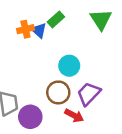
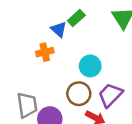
orange cross: (25, 29) -> (45, 52), moved

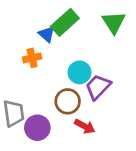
green rectangle: (76, 18) -> (65, 22), size x1.5
purple trapezoid: (110, 95) -> (98, 87), moved

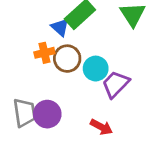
brown circle: (68, 101) -> (67, 59), moved
purple circle: (37, 128) -> (47, 114), moved

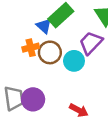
purple trapezoid: (116, 84) -> (91, 43), moved

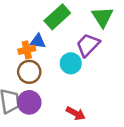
blue triangle: (44, 26) -> (38, 41), moved, turned -35
brown circle: (50, 52) -> (29, 72), moved

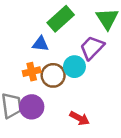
orange cross: (27, 50) -> (32, 72), moved
brown circle: (29, 72) -> (53, 75), moved

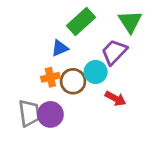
blue triangle: (40, 44) -> (60, 48), turned -30
red arrow: (80, 118) -> (115, 99), moved

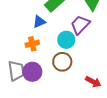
brown circle: (73, 81) -> (62, 62), moved
red arrow: (115, 99) -> (93, 82), moved

